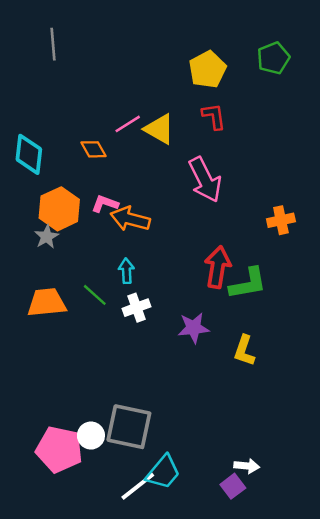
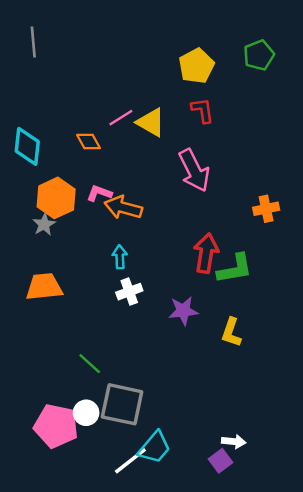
gray line: (53, 44) -> (33, 42), moved
green line: (95, 295) -> (90, 364), moved

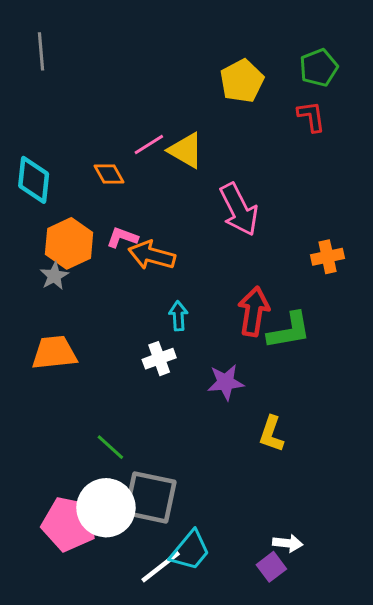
red L-shape: (202, 110) -> (311, 116), moved
cyan arrow: (120, 257) -> (178, 316), moved
yellow L-shape: (231, 332) -> (271, 434), moved
white circle: (86, 413) -> (106, 508), size x1.8

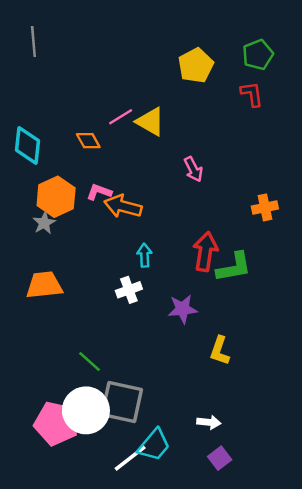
pink arrow: (239, 209) -> (193, 169), size x0.6
white arrow: (288, 543) -> (209, 422), moved

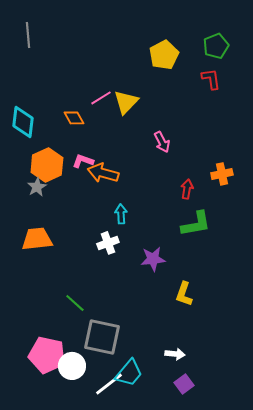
yellow triangle: (150, 122) -> (126, 102), turned 44
red arrow: (205, 252) -> (187, 189), moved, size x0.6
white circle: (86, 410) -> (72, 366), moved, size x0.7

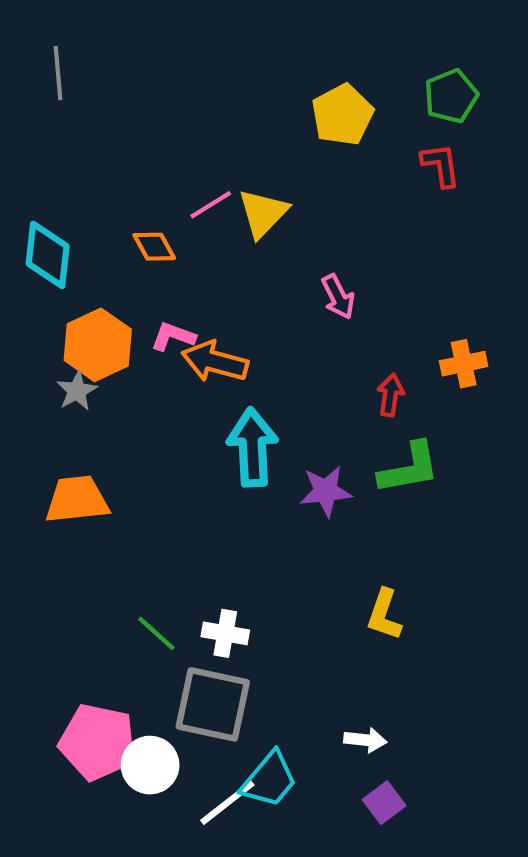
cyan arrow: (121, 214) -> (252, 447), size x1.8
white cross: (108, 243) -> (225, 633), moved, turned 30
purple star: (153, 259) -> (326, 491), moved

